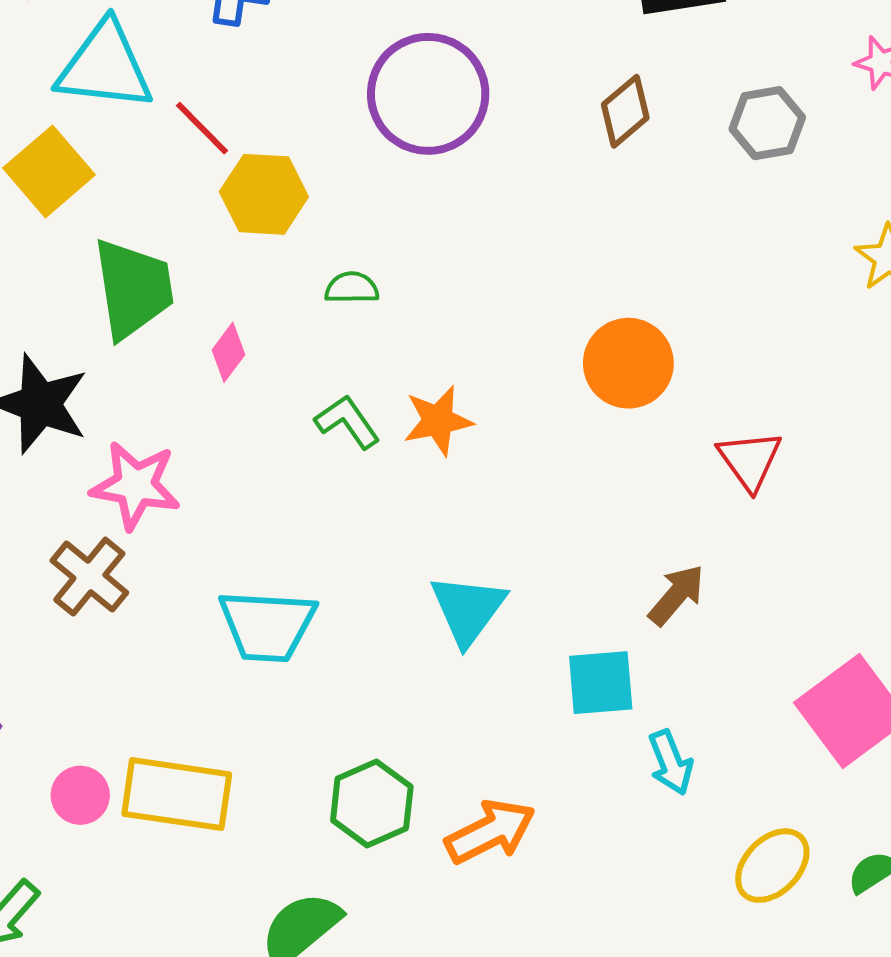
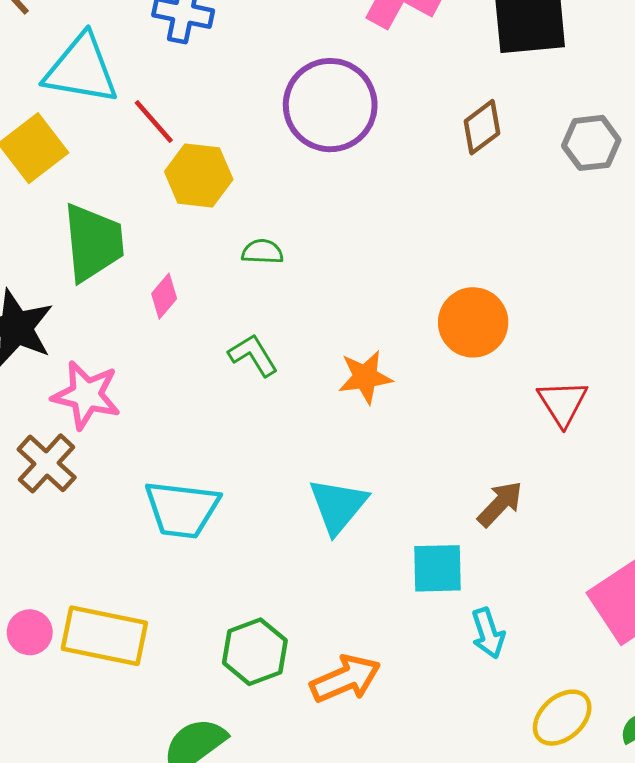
orange star: (438, 421) -> (365, 377), moved

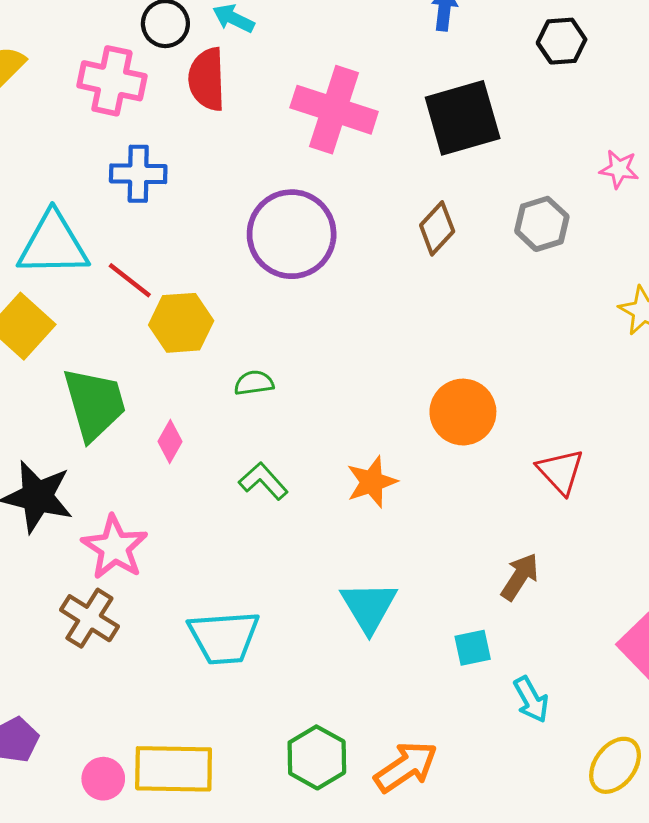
pink star: (86, 395) -> (115, 547), turned 30
cyan square: (437, 568) -> (473, 648), size x0.7

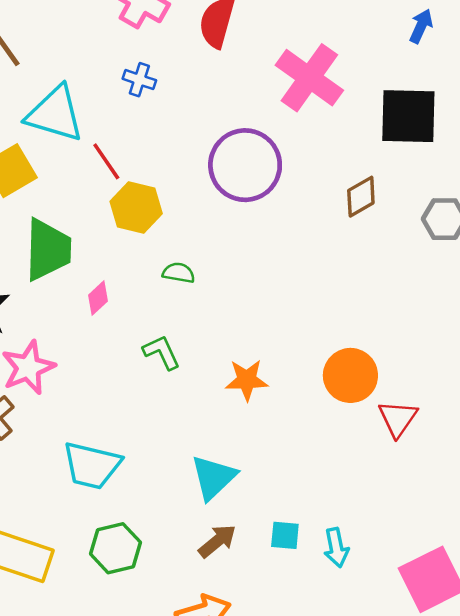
blue cross: (138, 174) -> (139, 80), size x0.7
orange circle: (463, 412) -> (350, 375), moved
brown arrow: (520, 577) -> (217, 541), moved
cyan arrow: (531, 700) -> (336, 548), moved
green hexagon: (317, 757) -> (116, 548), moved

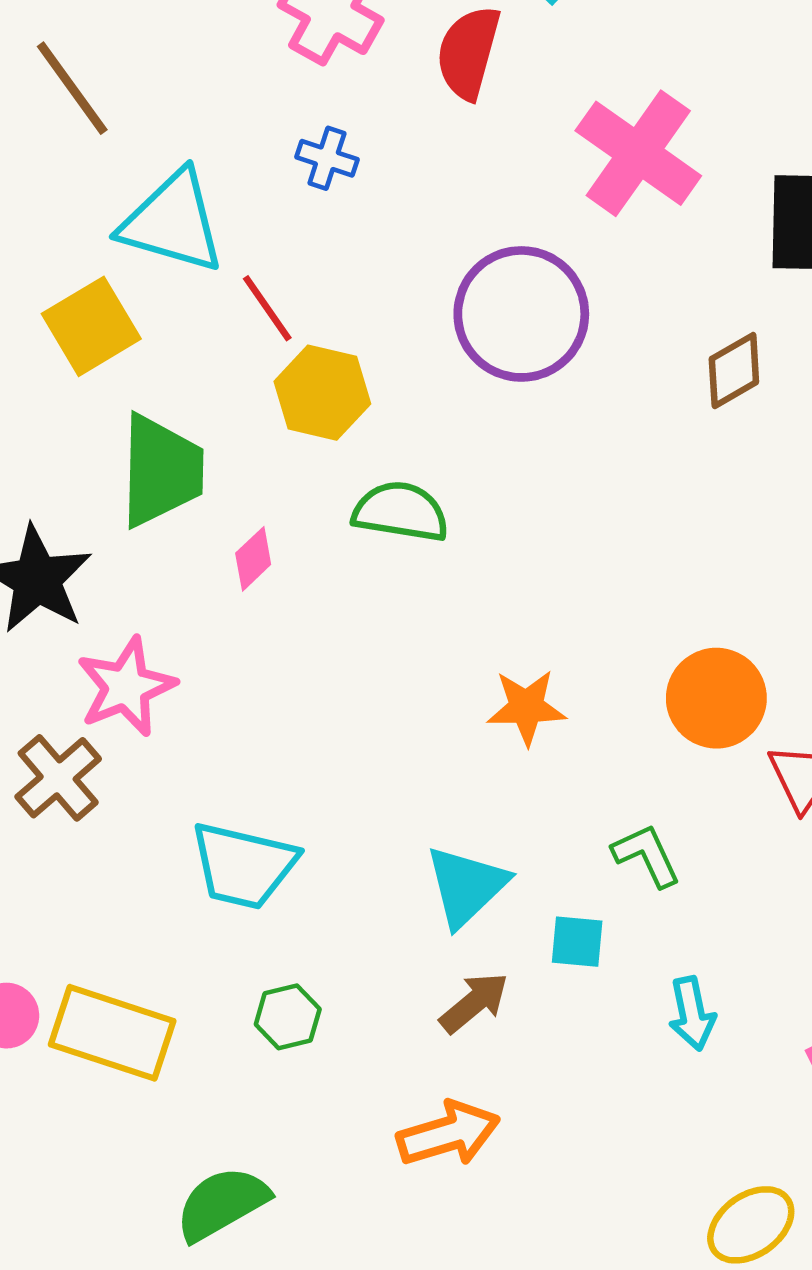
green semicircle: (179, 273) -> (401, 512), size x1.6
green L-shape: (162, 352) -> (647, 855), moved
cyan square: (285, 535) -> (577, 942), moved
green hexagon: (116, 548) -> (288, 1017), size x0.7

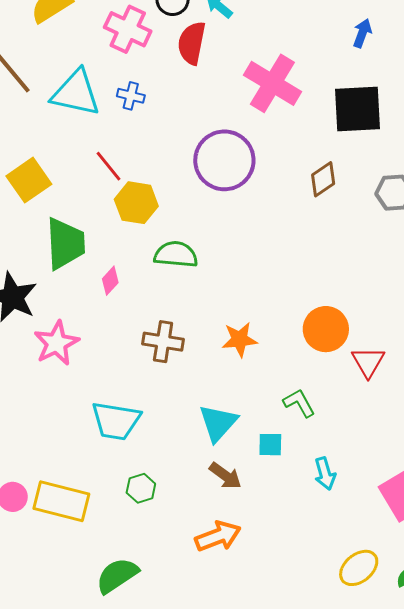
cyan triangle: (173, 222) -> (76, 93), moved
brown cross: (58, 778) -> (163, 342), moved, turned -36
brown arrow: (474, 1003) -> (225, 476), turned 80

